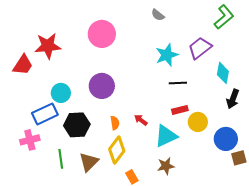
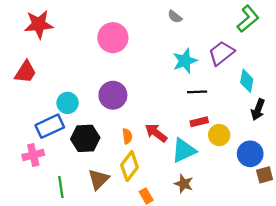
red star: (48, 46) -> (39, 24), moved
red arrow: (141, 120) -> (156, 133), size x1.5
green line: (61, 159) -> (61, 187), moved
brown star: (166, 166) -> (184, 184), turned 30

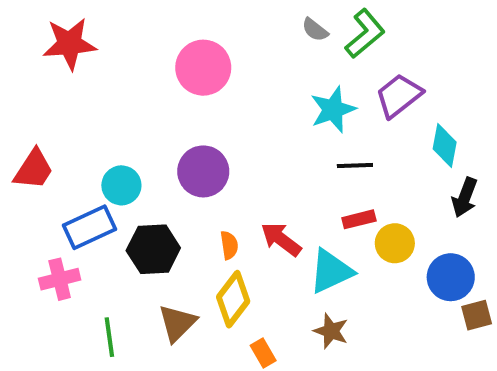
green L-shape: (248, 19) -> (365, 34), moved
red trapezoid: (25, 72) -> (34, 169), moved

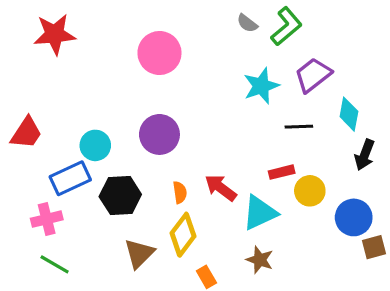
black line: (355, 165) -> (299, 127), moved
green line: (109, 337) -> (55, 264), moved, turned -52

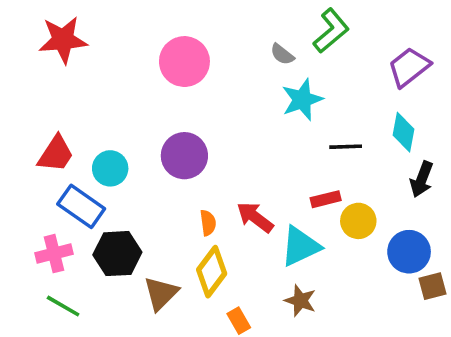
gray semicircle: (247, 23) -> (282, 54), moved
purple trapezoid: (313, 75) -> (409, 67), moved
red trapezoid: (26, 133) -> (56, 154), moved
blue rectangle: (70, 178) -> (81, 206), turned 60
black hexagon: (120, 196) -> (117, 254), moved

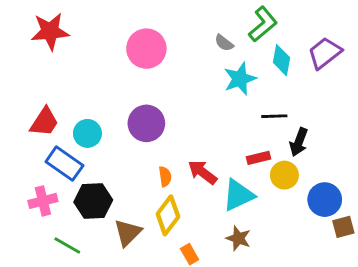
cyan diamond: (404, 132) -> (282, 60), moved
black arrow: (422, 179) -> (299, 142), moved
green line: (63, 306) -> (67, 246), moved

